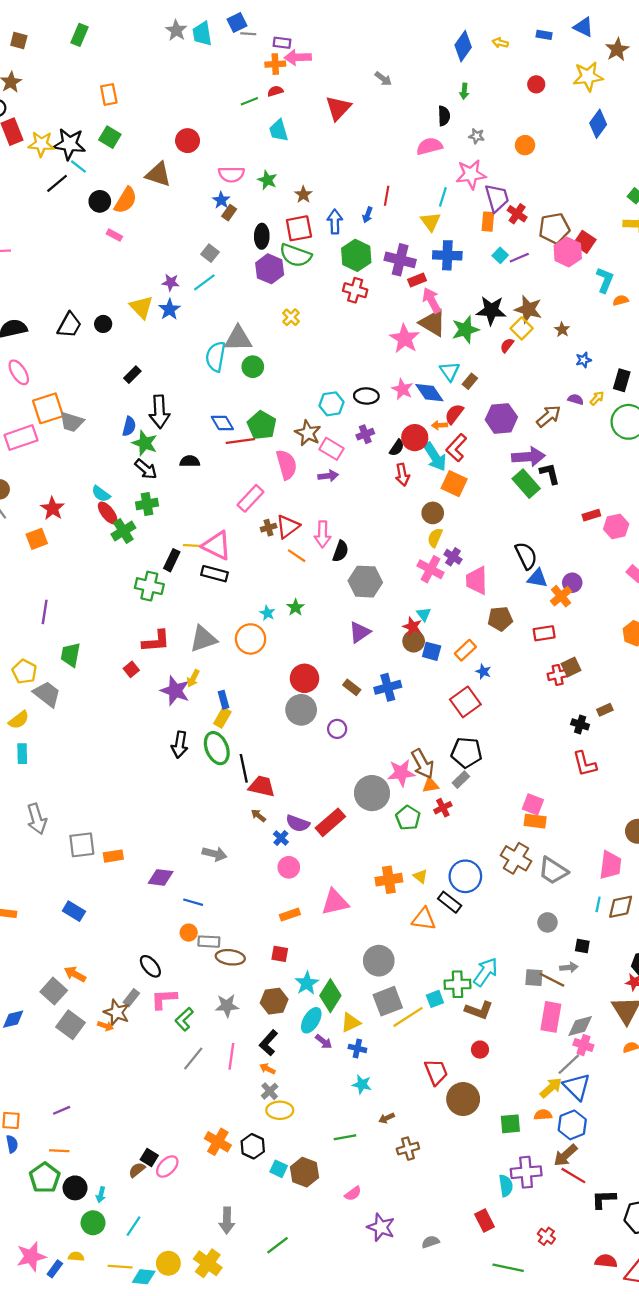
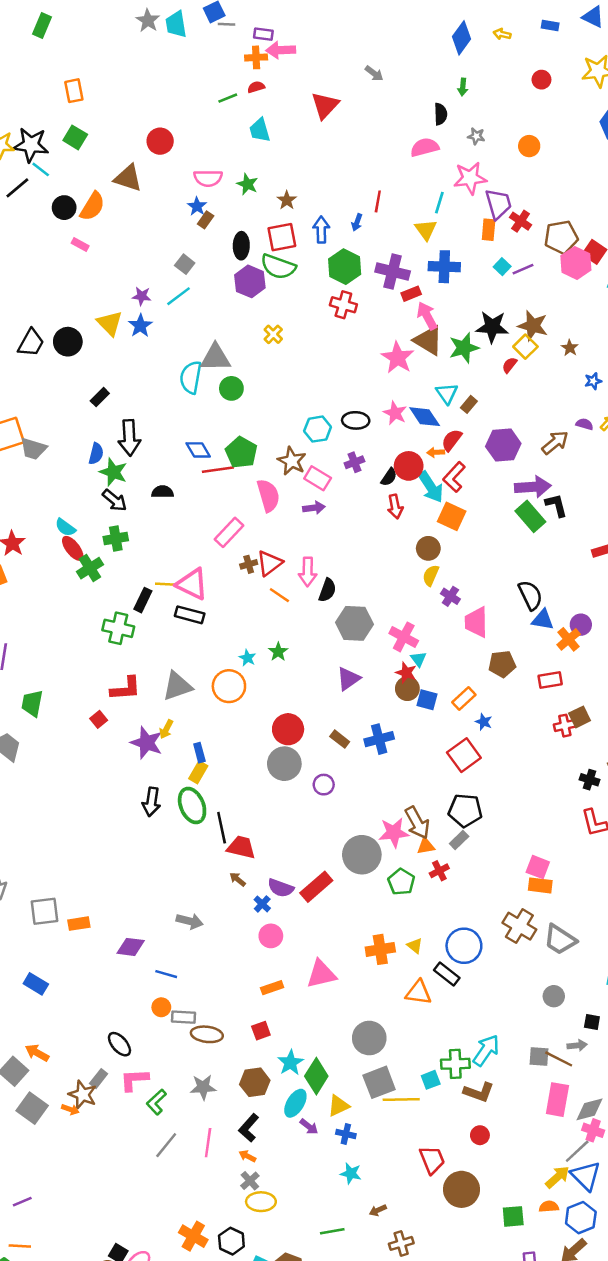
black circle: (103, 324) -> (68, 342), size x1.5
pink cross: (430, 569) -> (404, 637), moved
red square: (280, 954) -> (261, 1031), turned -30
yellow line: (408, 1017) -> (401, 1100), turned 32

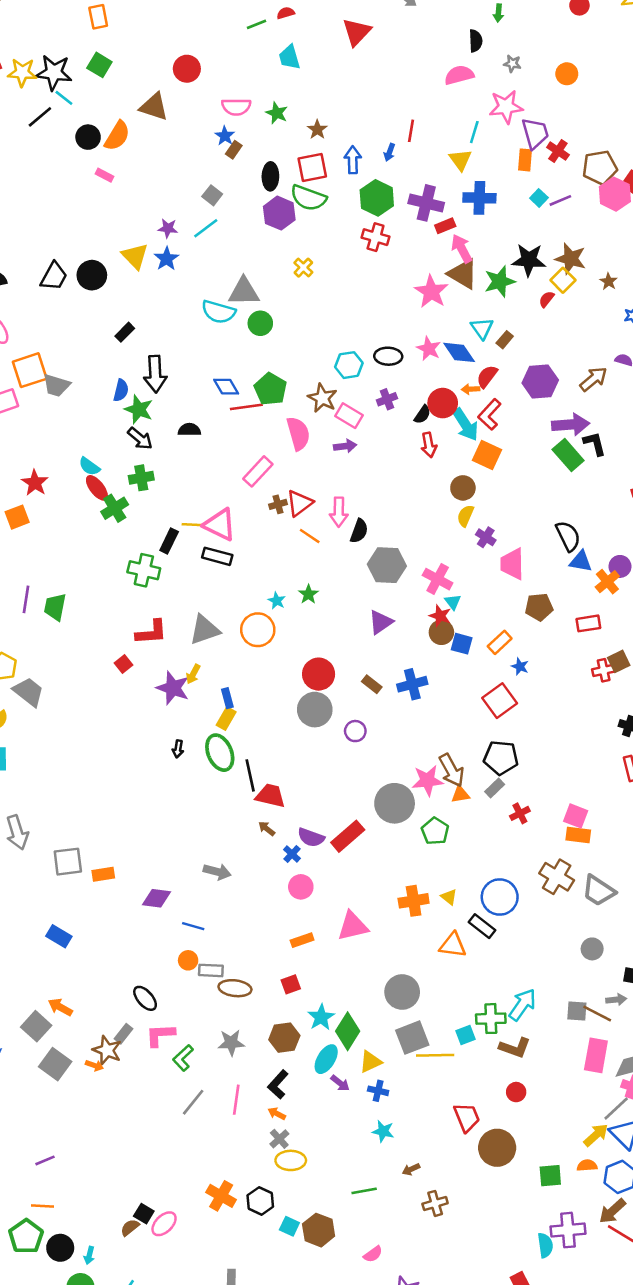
cyan semicircle: (191, 377) -> (218, 312), turned -84
green trapezoid: (32, 703) -> (55, 607), moved
black arrow: (151, 802) -> (178, 749), size x0.6
red cross: (439, 871) -> (520, 813), moved

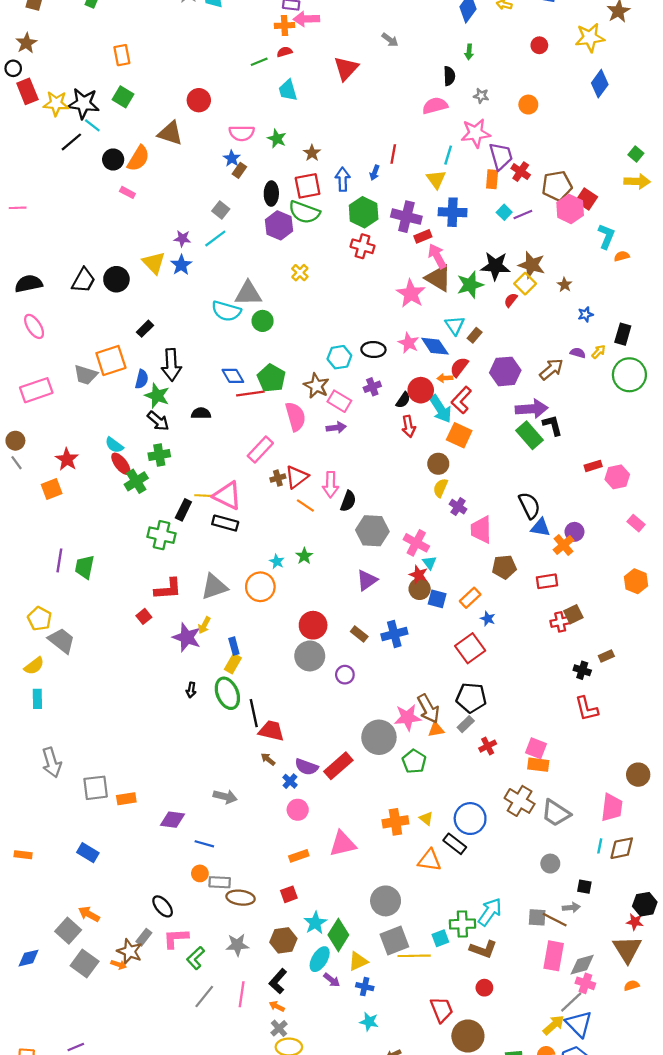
orange square: (30, 370) -> (111, 360), moved

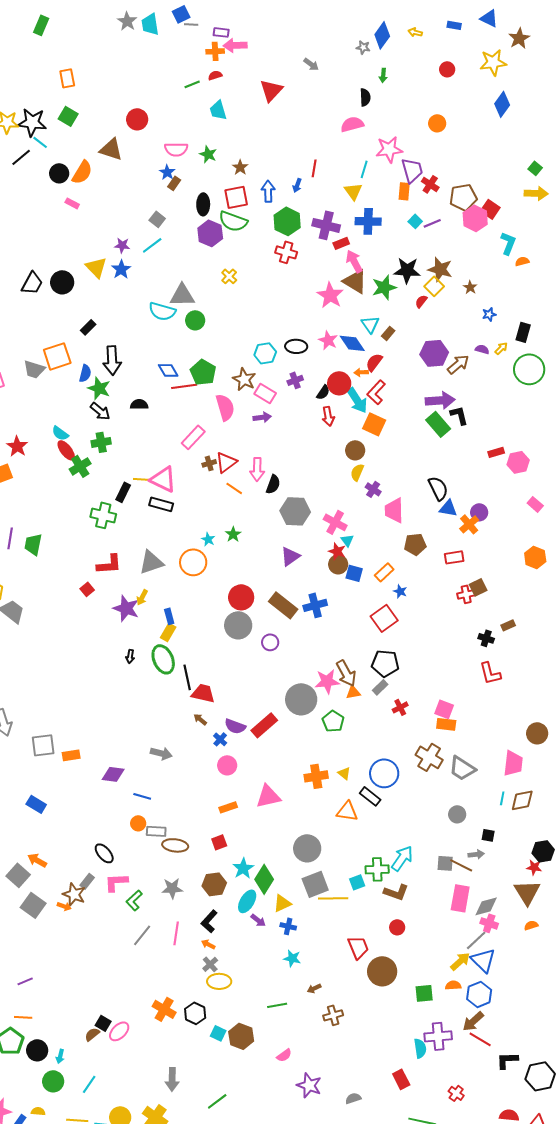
gray star: (481, 96) -> (363, 47), moved
purple hexagon: (505, 371) -> (434, 353), moved
brown rectangle: (359, 634) -> (283, 605), size x1.8

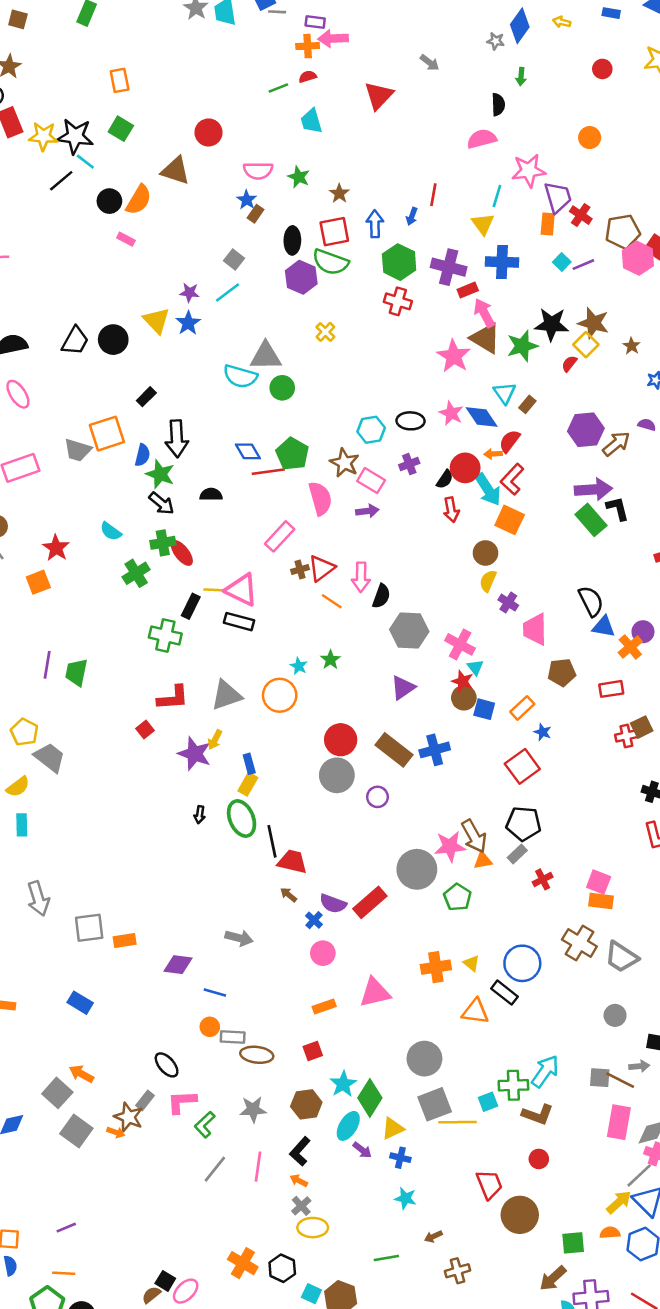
red ellipse: (66, 450) -> (182, 553), moved
brown arrow: (473, 1021) -> (553, 1278), moved

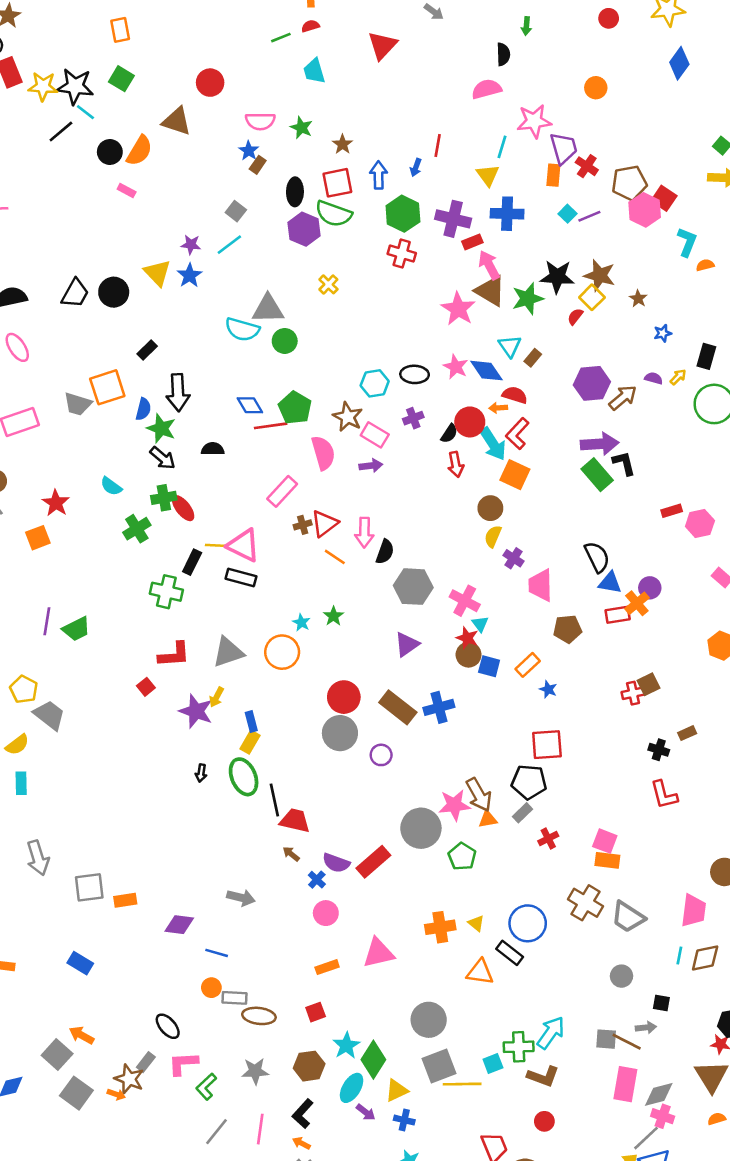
red semicircle: (510, 441) -> (515, 395), turned 70
green trapezoid: (76, 672) -> (76, 629), turned -128
red rectangle: (611, 689) -> (618, 615), moved
red square: (522, 766) -> (547, 745), moved, turned 32

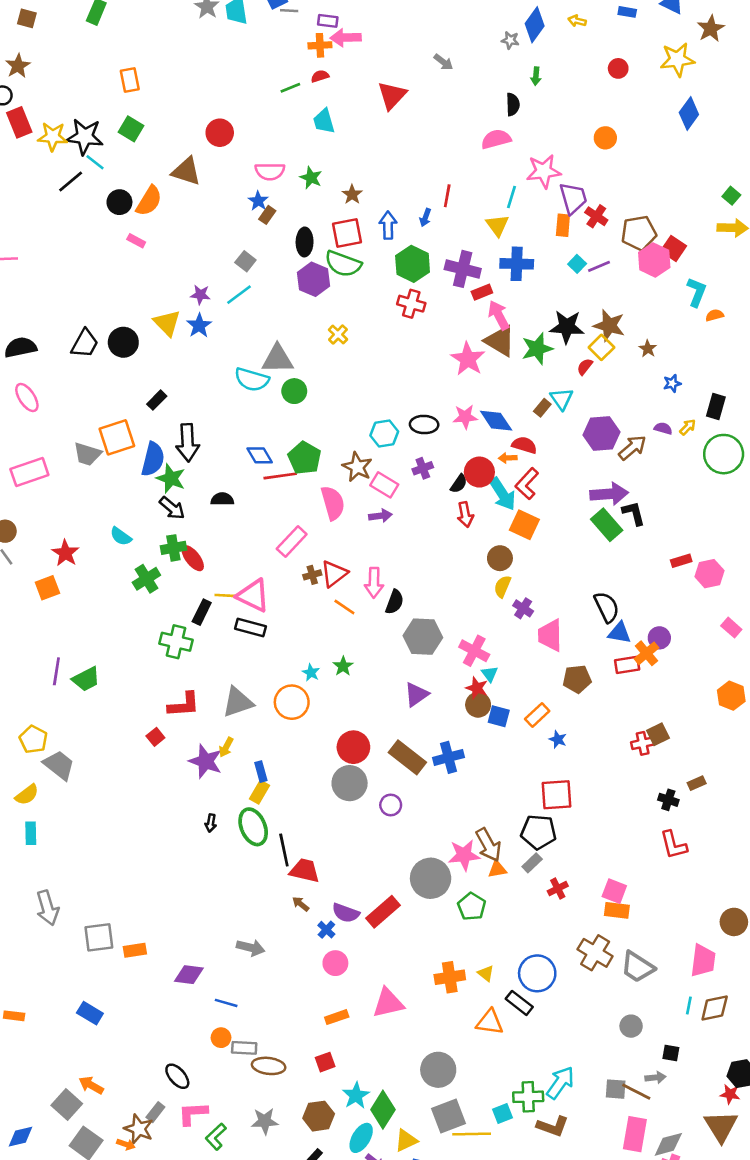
cyan triangle: (510, 346) -> (562, 399), moved
pink star: (456, 367) -> (465, 417), turned -30
blue semicircle: (143, 409) -> (153, 459), size x1.5

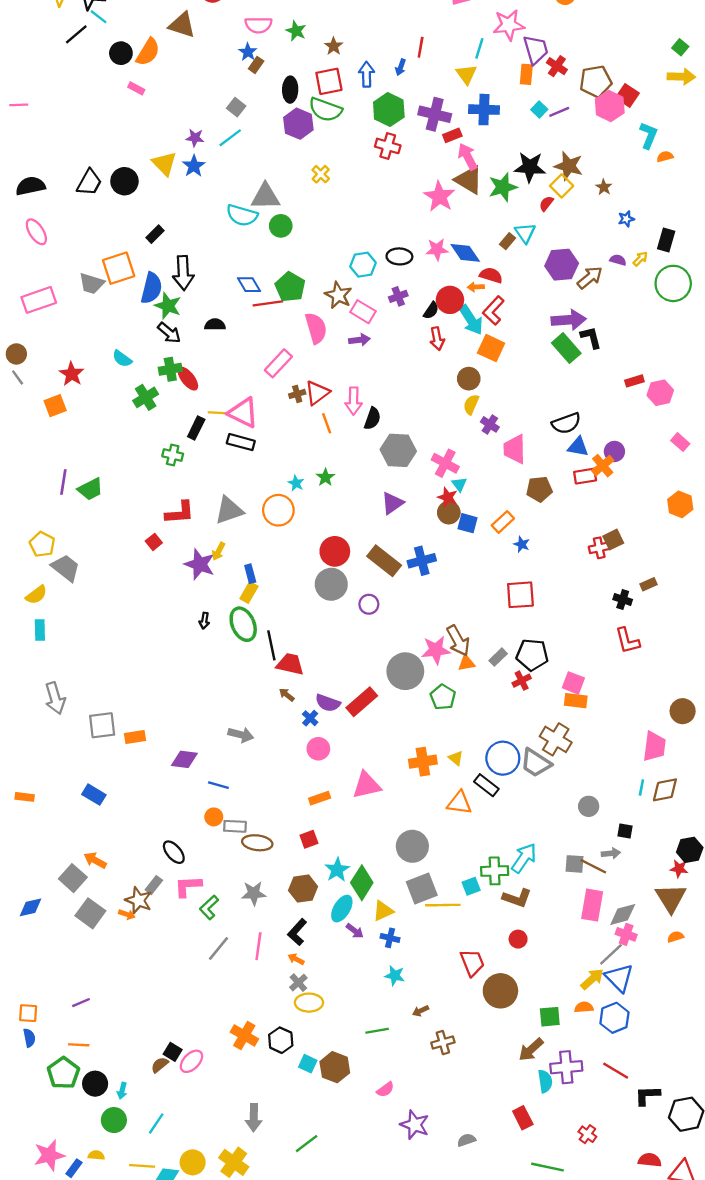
orange line: (344, 607) -> (327, 423), turned 36
black semicircle: (607, 607) -> (566, 423), turned 96
green cross: (176, 642) -> (173, 455), size x0.7
black pentagon: (538, 832) -> (532, 655), moved
gray trapezoid: (637, 967) -> (536, 763), moved

